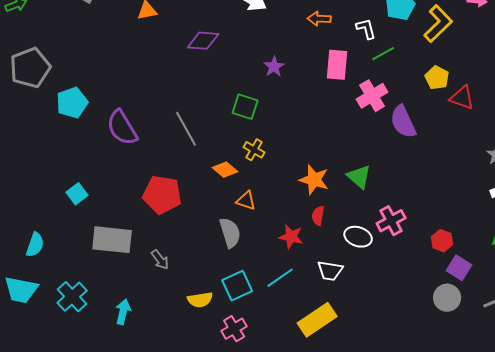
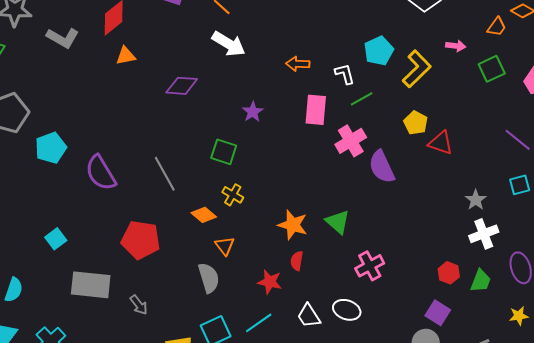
orange triangle: (246, 201) -> (225, 246), turned 35
white ellipse: (358, 237) -> (347, 310), moved
red hexagon: (442, 241) -> (449, 273), moved
white trapezoid: (330, 271) -> (309, 316), turned 48

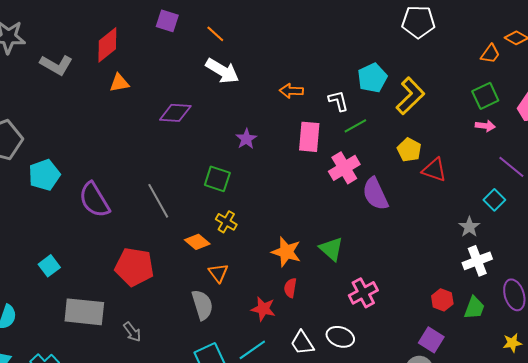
pink arrow: (456, 46) -> (485, 126), moved
cyan square: (520, 185) -> (494, 200), moved, turned -30

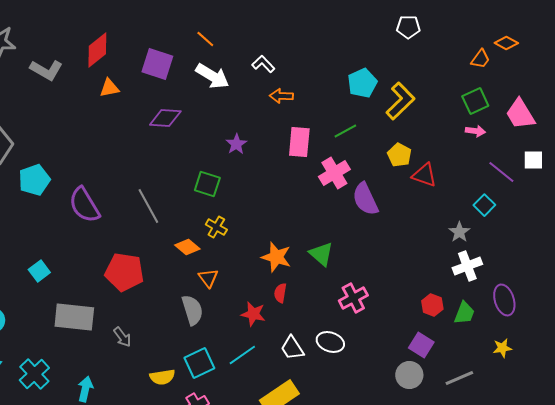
purple square: (167, 21) -> (157, 64), moved, size x1.4
white pentagon: (418, 22) -> (408, 27), size x0.7
white L-shape: (338, 101) -> (263, 64), moved, turned -30

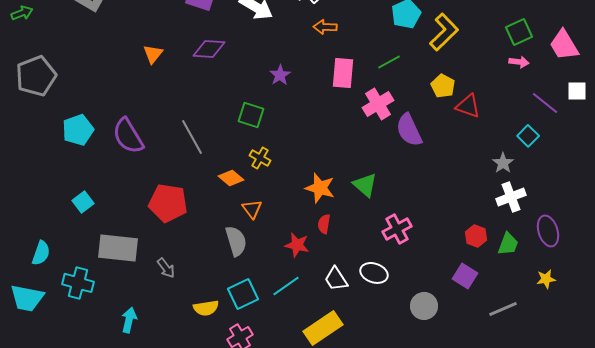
orange triangle: (109, 88) -> (153, 54), moved, turned -40
cyan pentagon: (34, 180) -> (78, 130), moved
cyan cross: (34, 374) -> (78, 283), moved, turned -32
gray circle: (409, 375) -> (424, 306), moved

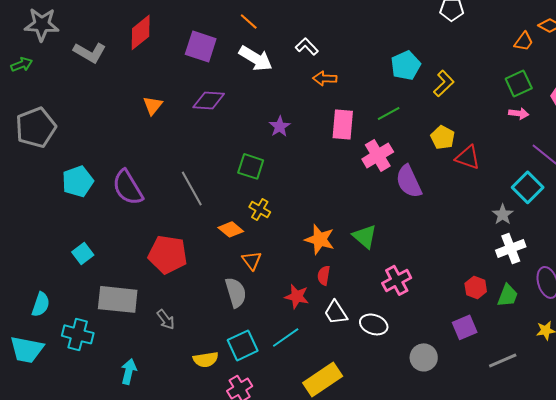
yellow L-shape: (444, 32) -> (444, 83), size x0.7
cyan square: (528, 136) -> (528, 187), size x1.4
purple square: (465, 276) -> (465, 327), turned 35
white trapezoid: (336, 279) -> (336, 312), moved

